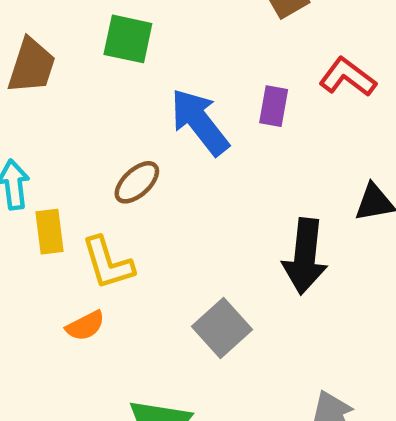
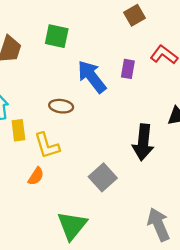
brown ellipse: (137, 182) -> (61, 106), turned 50
orange semicircle: (85, 326) -> (36, 176), turned -30

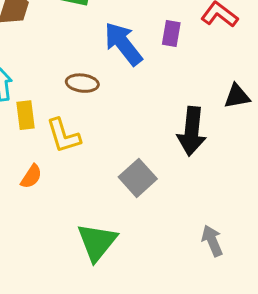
orange semicircle: (36, 176) -> (31, 176), moved
gray arrow: (159, 224) -> (212, 241), size x0.7

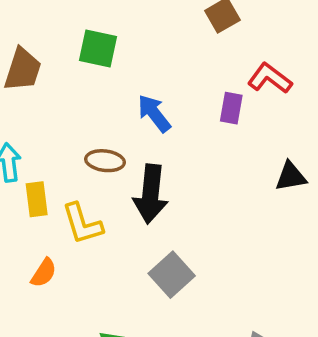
purple rectangle: (171, 33) -> (231, 108), moved
blue arrow: (123, 44) -> (154, 113), size x0.7
black arrow: (192, 131) -> (151, 194), moved

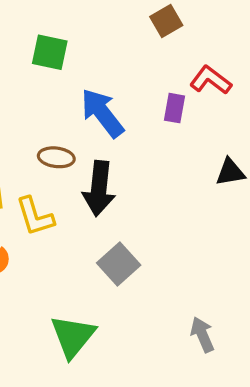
blue arrow: (154, 113) -> (102, 113), size x1.4

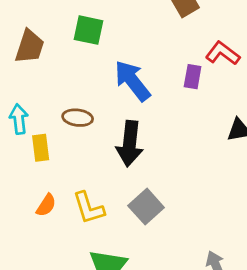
brown ellipse: (56, 157) -> (78, 118), moved
yellow L-shape: (35, 216) -> (89, 208), moved

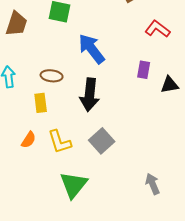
purple rectangle: (193, 77) -> (144, 70), moved
yellow rectangle: (41, 148) -> (41, 103), moved

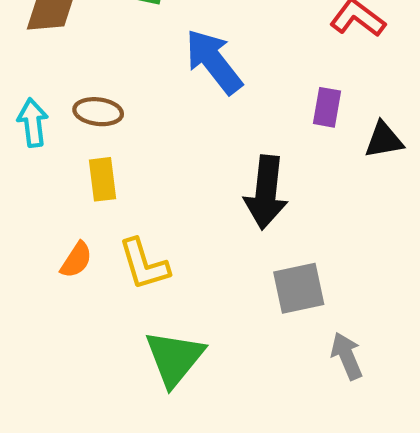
brown ellipse: (52, 76) -> (98, 112), moved
black arrow: (90, 95) -> (266, 192), moved
gray square: (102, 141) -> (299, 288), moved, turned 30

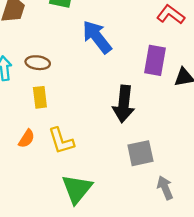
purple rectangle: (327, 107) -> (155, 60), size x1.5

